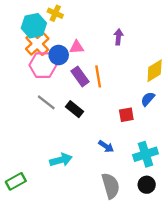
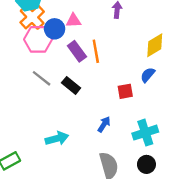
blue arrow: (106, 146) -> (104, 124), turned -91

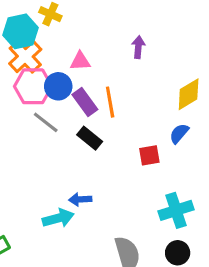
blue circle: (55, 29) -> (58, 86), moved
gray line: (42, 78) -> (46, 122), moved
black rectangle: (71, 85) -> (90, 138), moved
blue arrow: (104, 124) -> (80, 199), moved, turned -126

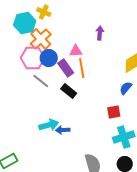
orange cross: (25, 56) -> (41, 39), moved
pink triangle: (80, 61) -> (76, 51), moved
red square: (149, 155) -> (114, 112), moved
cyan arrow: (58, 218) -> (49, 125), moved

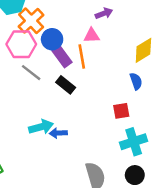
purple arrow: (100, 33) -> (104, 13), turned 64
pink triangle: (76, 51) -> (92, 36), moved
blue circle: (49, 58) -> (52, 39), moved
blue semicircle: (126, 88) -> (136, 81), turned 120

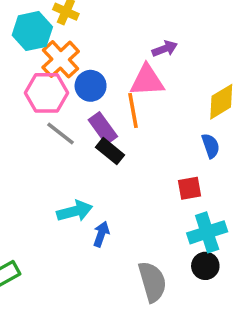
pink triangle: (92, 36) -> (147, 80), size x1.5
purple rectangle: (62, 57) -> (103, 128), moved
blue arrow: (58, 133) -> (101, 234), moved, turned 112
black circle: (135, 175) -> (205, 266), moved

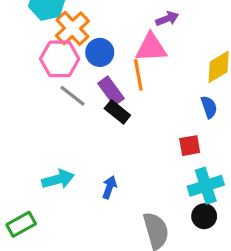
cyan arrow: (75, 211) -> (58, 179), moved

